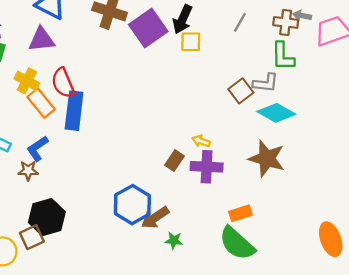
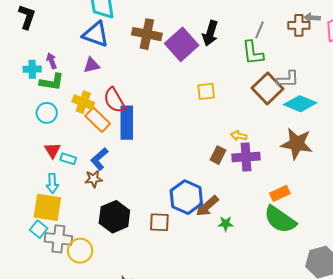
purple triangle: (42, 40) -> (92, 65), size x0.7
yellow square: (191, 42) -> (206, 91), moved
green L-shape: (283, 56) -> (253, 53), moved
brown square: (241, 91) -> (267, 88), size x1.4
brown square: (32, 237) -> (159, 222), moved, turned 35

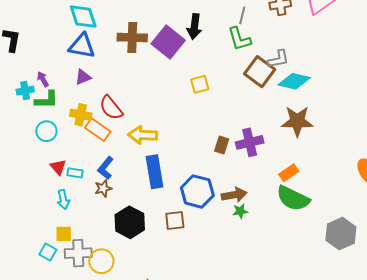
blue rectangle: (127, 123) -> (155, 172), moved
yellow arrow: (239, 136) -> (143, 135), moved, size x1.8
brown arrow: (207, 206) -> (234, 195), moved, turned -140
yellow square: (47, 207) -> (64, 234), moved, size x0.6
cyan square: (39, 229) -> (48, 252), moved

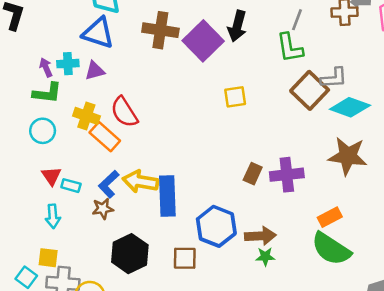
cyan cross: (25, 91) -> (68, 64), moved
yellow arrow: (143, 135) -> (140, 182), moved

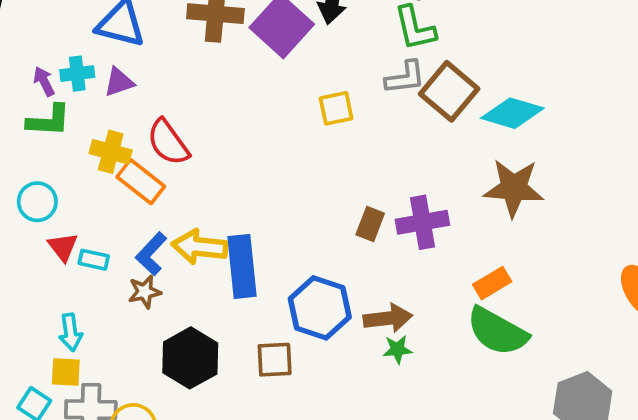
gray L-shape: (334, 78) -> (405, 77), moved
cyan circle: (43, 131) -> (37, 202), moved
cyan arrow: (53, 216) -> (71, 332), moved

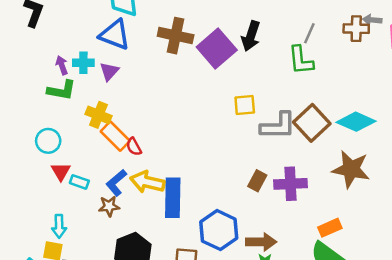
gray L-shape: (405, 77) -> (278, 126), moved, size x1.4
purple triangle: (119, 82) -> (109, 71), turned -36
brown square: (449, 91) -> (312, 123), moved
red semicircle: (168, 142) -> (134, 147), moved, size x0.6

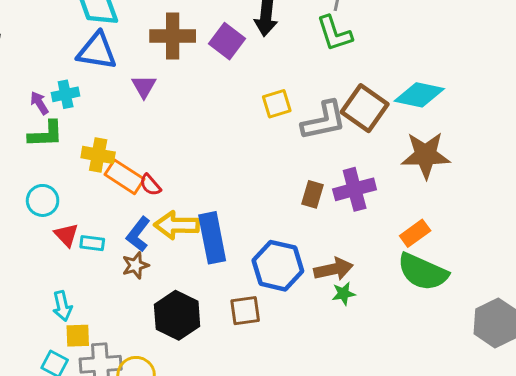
purple square: (217, 49) -> (227, 41), size x0.7
purple triangle: (109, 71) -> (144, 86), moved
cyan arrow: (59, 226) -> (62, 306), moved

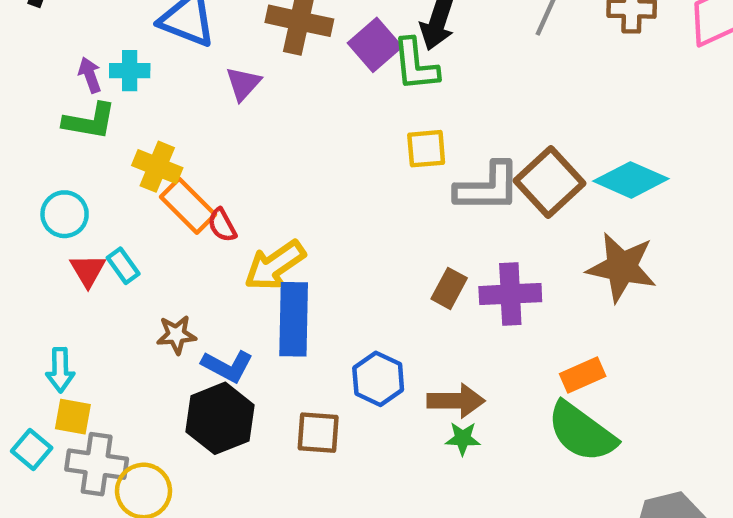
green L-shape: (334, 33) -> (416, 65), moved
yellow arrow: (177, 225) -> (275, 265), moved, turned -48
blue L-shape: (138, 234) -> (227, 366), moved, turned -112
cyan rectangle: (92, 243) -> (123, 266), moved, turned 35
blue hexagon: (278, 266) -> (378, 379), size x0.7

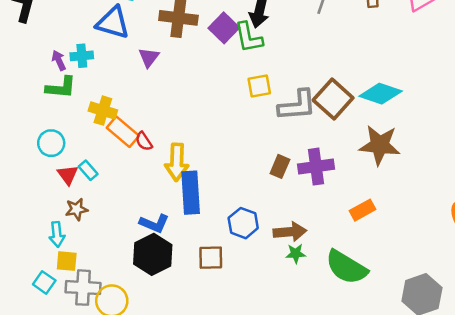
yellow arrow: (275, 265) -> (177, 162), turned -48
brown star: (176, 335) -> (77, 209), moved
green semicircle: (582, 432) -> (346, 267), moved

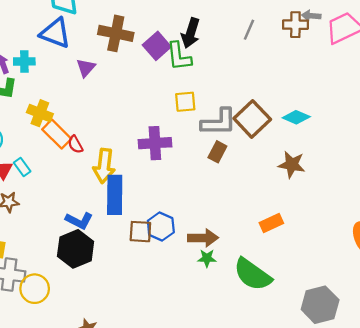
cyan diamond: (381, 94) -> (296, 117), size x0.7
brown star: (380, 145) -> (292, 165), size x0.7
brown rectangle: (280, 166) -> (217, 152), moved
purple cross: (316, 167) -> (155, 143), moved
brown square: (211, 258) -> (140, 232), moved

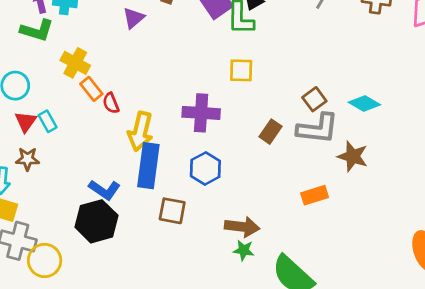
brown square: (252, 119) -> (314, 99), size x0.6
gray L-shape: (219, 122) -> (318, 129), moved
orange rectangle: (57, 134) -> (91, 89), size x0.7
orange rectangle: (271, 223) -> (315, 195), moved
blue hexagon: (161, 227) -> (205, 168), moved

